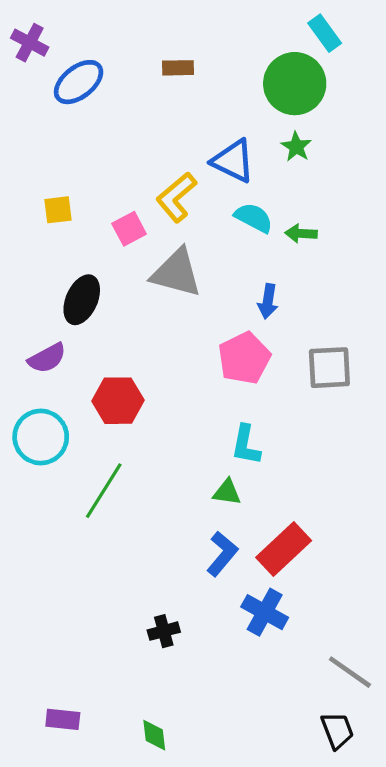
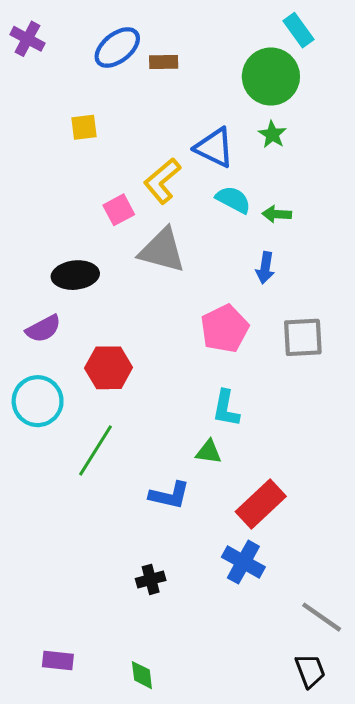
blue ellipse: (79, 82) -> (117, 48), moved
yellow square: (58, 210) -> (84, 127), moved
black ellipse: (82, 300) -> (75, 275), turned 60
blue arrow: (268, 301) -> (265, 268), moved
blue L-shape: (222, 554) -> (169, 495), moved, turned 63

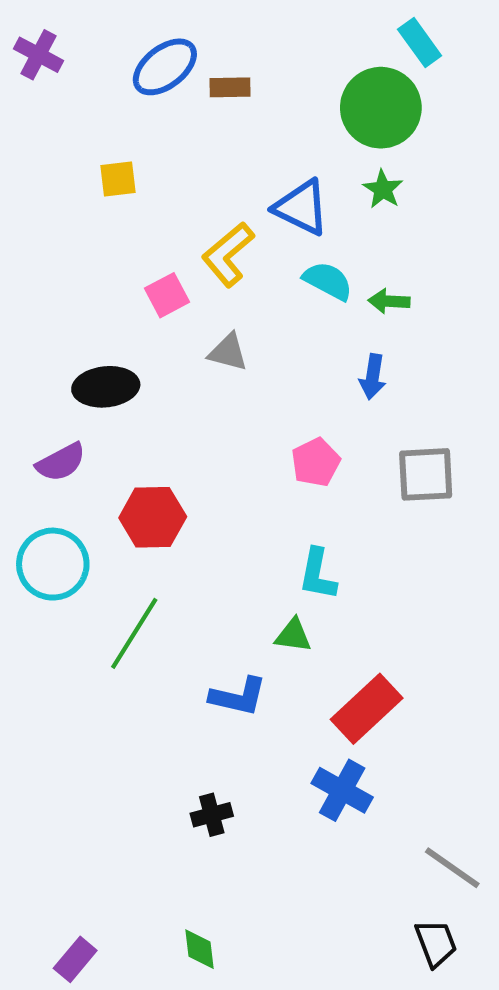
gray triangle: (162, 250) -> (228, 352), size x0.6
pink pentagon: (225, 329) -> (316, 462), size x0.7
purple rectangle: (58, 661) -> (75, 959), moved, turned -56

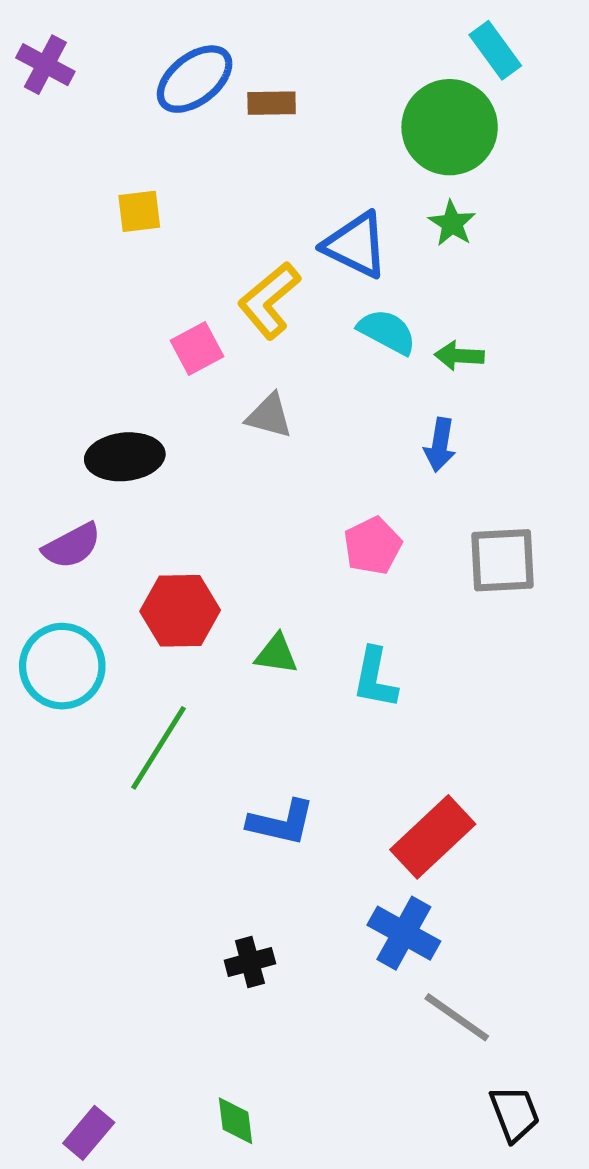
green triangle: (293, 635) -> (276, 654), moved
gray line: (452, 868) -> (457, 1017), moved

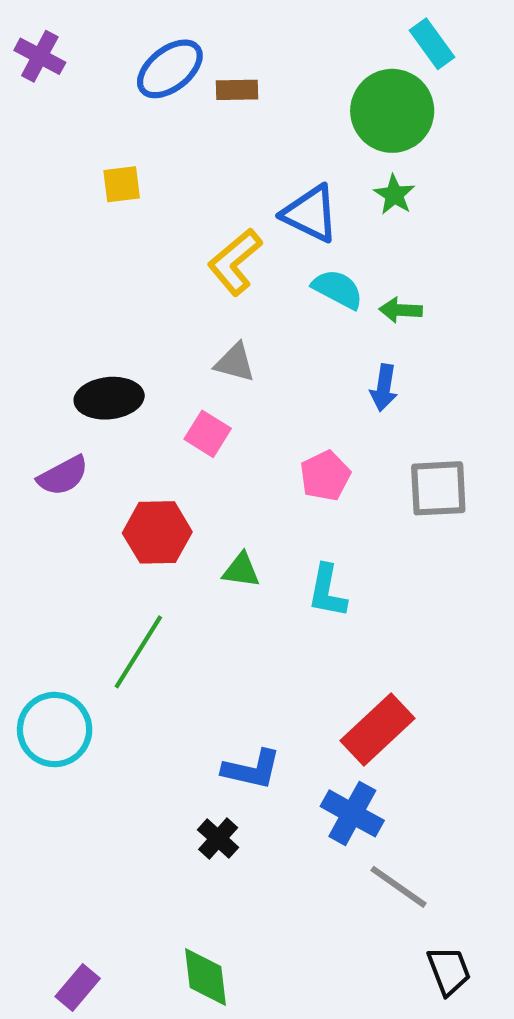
pink square: (197, 349) -> (208, 434), moved, turned -30
cyan circle: (62, 666) -> (55, 730), moved
blue L-shape: (281, 822) -> (252, 769), moved
black cross: (250, 962) -> (218, 839), turned -33
green diamond: (235, 1121) -> (206, 977), size x1.4

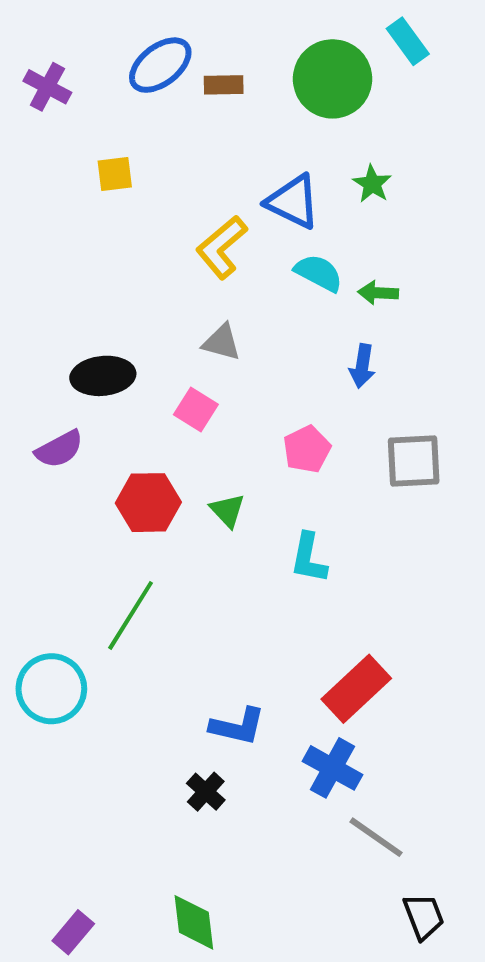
purple cross: (40, 56) -> (47, 87), moved
green circle: (392, 111) -> (333, 79), moved
green triangle: (241, 570) -> (228, 511), moved, turned 39

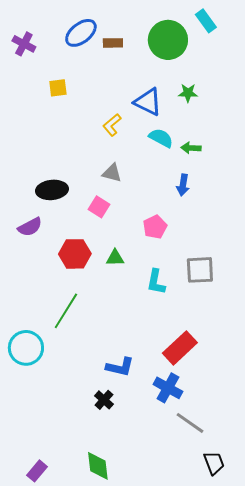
green star: (372, 184) -> (188, 93), turned -30
yellow L-shape: (222, 247) -> (112, 125), size x0.7
gray square: (414, 461) -> (200, 270), moved
green triangle: (228, 511) -> (115, 258), turned -48

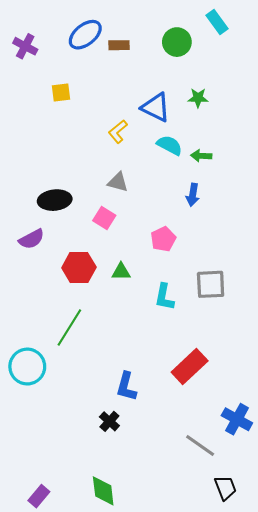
green circle: (168, 40) -> (177, 42), size x0.7
blue L-shape: (120, 367) -> (126, 387), turned 92
blue cross: (168, 388) -> (237, 419), moved

